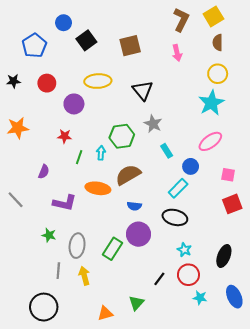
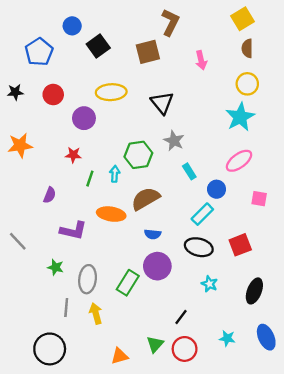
brown L-shape: (181, 20) -> (170, 22), moved
gray line: (16, 200) -> (18, 241), moved
red square: (232, 204) -> (240, 245), moved
red circle: (188, 275) -> (185, 349), moved

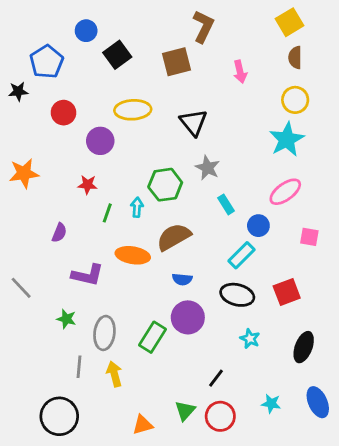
black star: (15, 92) -> (18, 91), moved

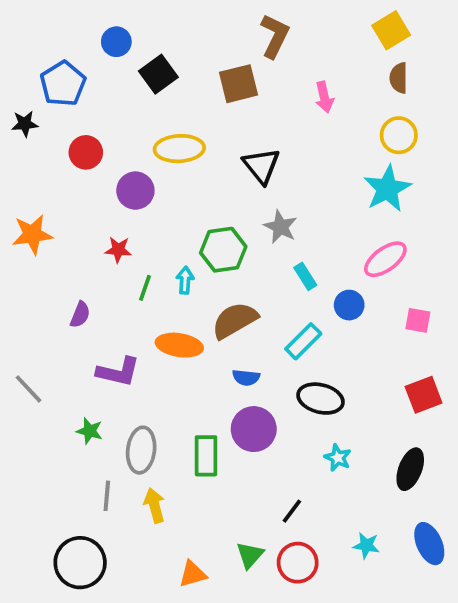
cyan rectangle: (241, 255) -> (303, 341), moved
red square: (287, 292) -> (424, 395), moved
green rectangle: (152, 337) -> (206, 456), turned -32

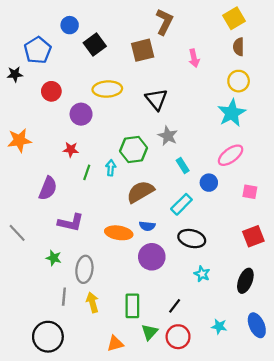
purple semicircle: (80, 315) -> (48, 188), size x1.5
orange ellipse: (179, 345) -> (119, 233), moved
green rectangle: (206, 456) -> (132, 306), moved

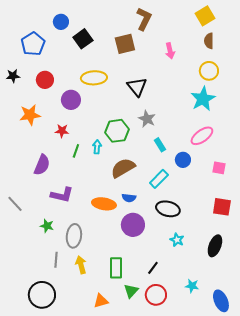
black star: (15, 74) -> (13, 76), moved
orange star: (19, 140) -> (30, 115), moved
red square: (253, 236) -> (222, 207), turned 30
blue ellipse: (257, 325) -> (221, 301), moved

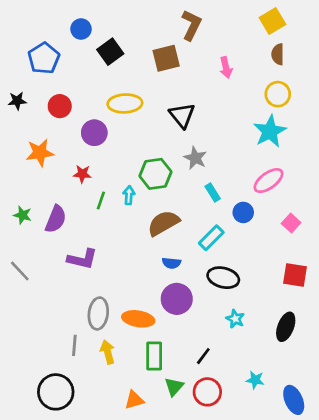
pink square: (219, 168) -> (291, 223), turned 32
orange ellipse: (104, 204) -> (138, 319), moved
green star: (47, 226) -> (23, 215), moved

